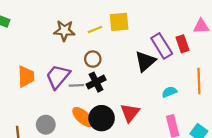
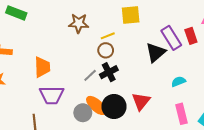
yellow line: (95, 30) -> (108, 36), moved
purple trapezoid: (58, 77) -> (52, 95), moved, turned -130
gray line: (76, 85) -> (90, 75), turned -40
gray circle: (46, 125) -> (83, 113), moved

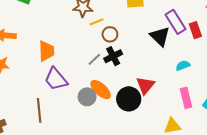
yellow line: (108, 36) -> (96, 22), moved
red rectangle: (191, 36) -> (195, 30), moved
black triangle: (156, 52) -> (160, 36), turned -35
purple trapezoid: (52, 95) -> (56, 79), turned 50
black circle: (114, 107) -> (129, 99), moved

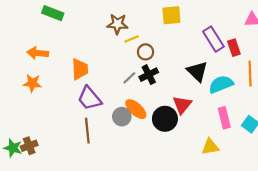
black triangle: (160, 36) -> (197, 71), moved
cyan semicircle: (183, 66) -> (221, 84), size x1.6
brown line: (39, 110) -> (87, 131), moved

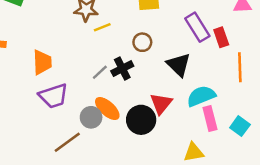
brown circle: (146, 52) -> (142, 42), moved
cyan semicircle: (221, 84) -> (201, 96), moved
purple trapezoid: (89, 98) -> (53, 96), turned -68
brown line: (87, 131) -> (67, 142), moved, turned 60

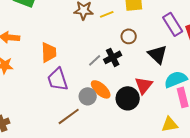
yellow line: (102, 27) -> (107, 14), moved
purple trapezoid: (53, 96) -> (58, 79), turned 90

